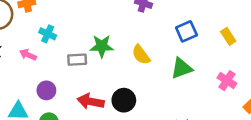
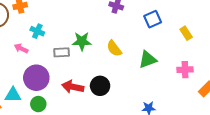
blue square: (186, 31) -> (153, 19), moved
pink cross: (227, 81) -> (185, 70), turned -35
purple circle: (46, 90) -> (36, 78), size x1.6

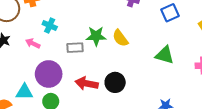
yellow semicircle: (114, 48) -> (120, 38), moved
green triangle: (148, 60) -> (165, 55), turned 36

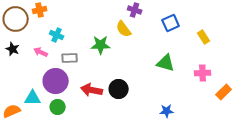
yellow semicircle: (120, 38) -> (124, 29), moved
gray rectangle: (75, 48) -> (70, 58), moved

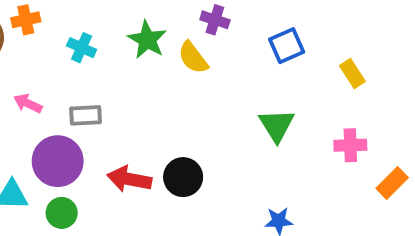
cyan cross: (57, 35) -> (82, 48), moved
green star: (101, 45) -> (147, 40), moved, turned 30
green triangle: (166, 63) -> (277, 125), turned 42

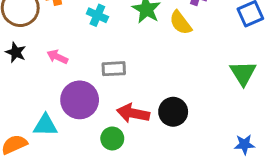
gray rectangle: (86, 115) -> (114, 69), moved
green circle: (62, 213) -> (112, 138), moved

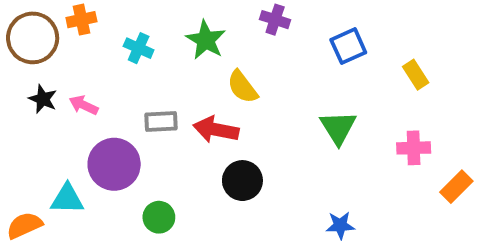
yellow semicircle: (181, 23) -> (242, 87), moved
black star: (16, 52) -> (43, 99), moved
red arrow: (133, 113) -> (216, 130), moved

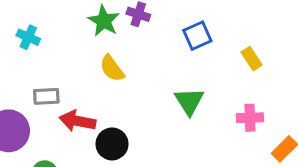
green star: (206, 40) -> (104, 21), moved
red arrow: (216, 130) -> (78, 121), moved

